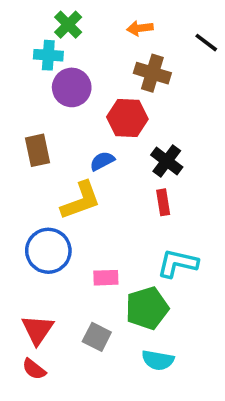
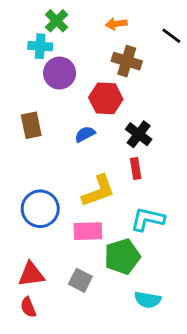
yellow L-shape: (81, 200) -> (98, 191), moved
pink rectangle: (106, 278) -> (88, 231), size x1.4
red triangle: (38, 330) -> (31, 274), turned 48
cyan semicircle: (158, 360) -> (148, 300), moved
red semicircle: (34, 369) -> (28, 307), turned 30

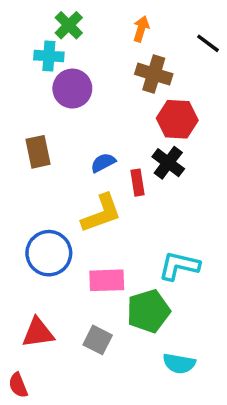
orange arrow: (116, 24) -> (141, 29), turned 114
red hexagon: (106, 98) -> (177, 119), moved
red rectangle: (136, 168) -> (137, 183), moved
yellow L-shape: (98, 191) -> (101, 213), moved
red semicircle: (28, 307) -> (18, 385), moved

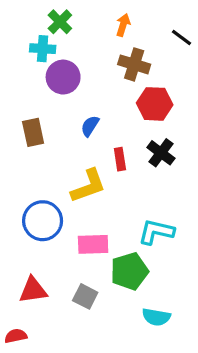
blue semicircle: (103, 163) -> (90, 126), moved, turned -30
black cross: (168, 163) -> (161, 153), moved
red semicircle: (18, 385) -> (16, 336), turned 100

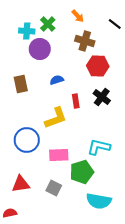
green cross: (60, 22) -> (48, 24), moved
orange arrow: (123, 25) -> (78, 16), turned 120
blue semicircle: (90, 126) -> (57, 80), turned 40
cyan semicircle: (156, 317) -> (99, 201), size x1.4

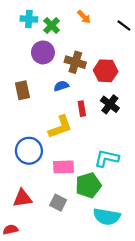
cyan cross: (27, 31) -> (29, 19), moved
brown cross: (85, 41) -> (75, 62), moved

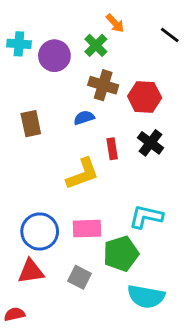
cyan cross: (29, 19) -> (19, 44), moved
green cross: (52, 25) -> (96, 45), moved
purple circle: (43, 52) -> (54, 56), moved
blue circle: (29, 151) -> (40, 231), moved

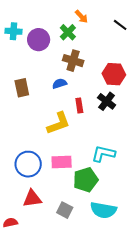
red hexagon: (145, 97) -> (114, 74), moved
red triangle: (31, 271) -> (32, 199), moved
gray square: (80, 277) -> (65, 210), moved

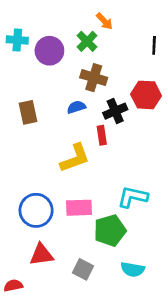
black line: (120, 25) -> (154, 45), moved, turned 56
black cross: (107, 101) -> (115, 111), moved, turned 30
cyan semicircle: (103, 210) -> (133, 269), size x0.7

